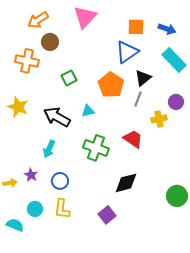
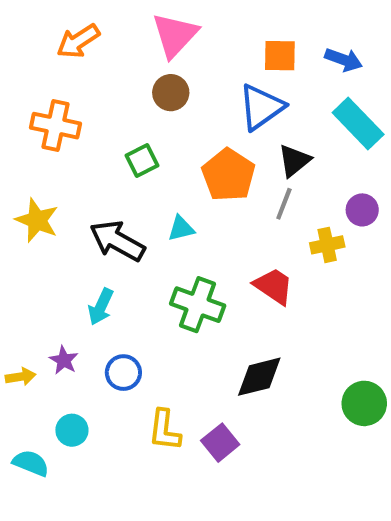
brown circle: (50, 42) -> (171, 93), moved
yellow L-shape: (62, 209) -> (165, 430), moved

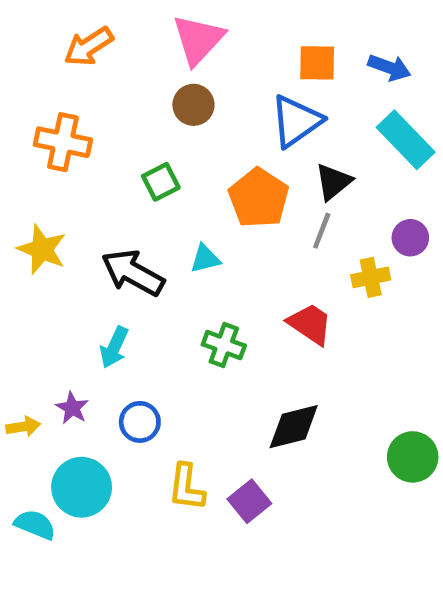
green cross: (198, 305) -> (224, 345), size x0.7
cyan circle: (72, 430) -> (82, 487), size x1.6

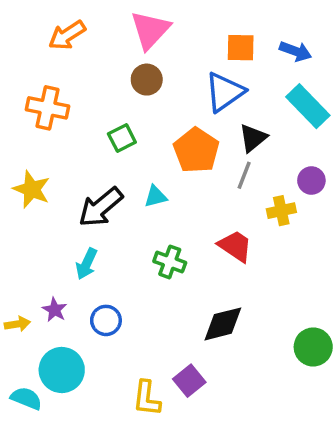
black arrow: (133, 273) -> (101, 207), turned -69
yellow L-shape: (186, 487) -> (147, 398), moved

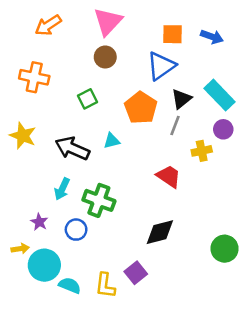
cyan rectangle: (308, 106) -> (219, 95), moved
black arrow: (101, 207) -> (72, 148), turned 64
green cross: (170, 262) -> (99, 200), moved, size x1.4
yellow arrow: (17, 324) -> (20, 249), moved
cyan semicircle: (26, 398) -> (70, 285), moved

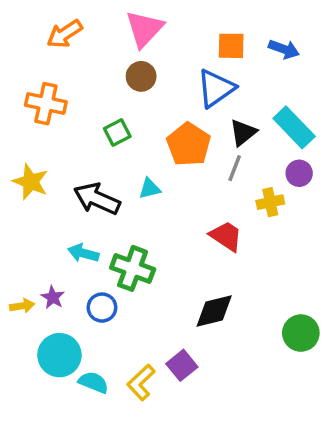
cyan arrow: (62, 189) -> (83, 253), turned 80
yellow arrow: (20, 249) -> (22, 306), moved
yellow L-shape: (105, 285) -> (141, 382), turned 40

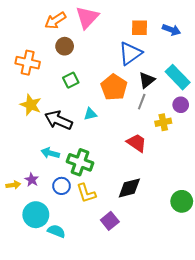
orange arrow: (65, 34) -> (55, 21), moved
brown circle: (141, 76) -> (65, 46), moved
yellow star: (31, 182) -> (31, 105), moved
yellow L-shape: (141, 382) -> (86, 193), moved, turned -65

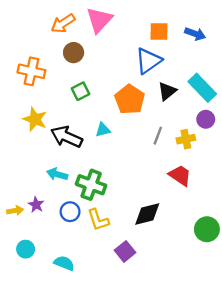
gray line: (142, 102) -> (158, 136), moved
red trapezoid: (137, 143) -> (180, 175), moved
cyan circle: (36, 215) -> (26, 249), moved, size x0.6

